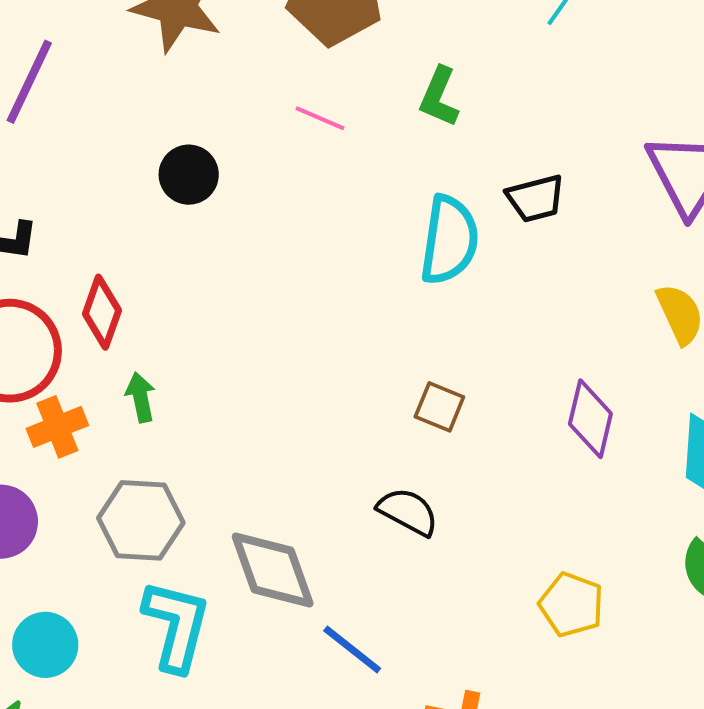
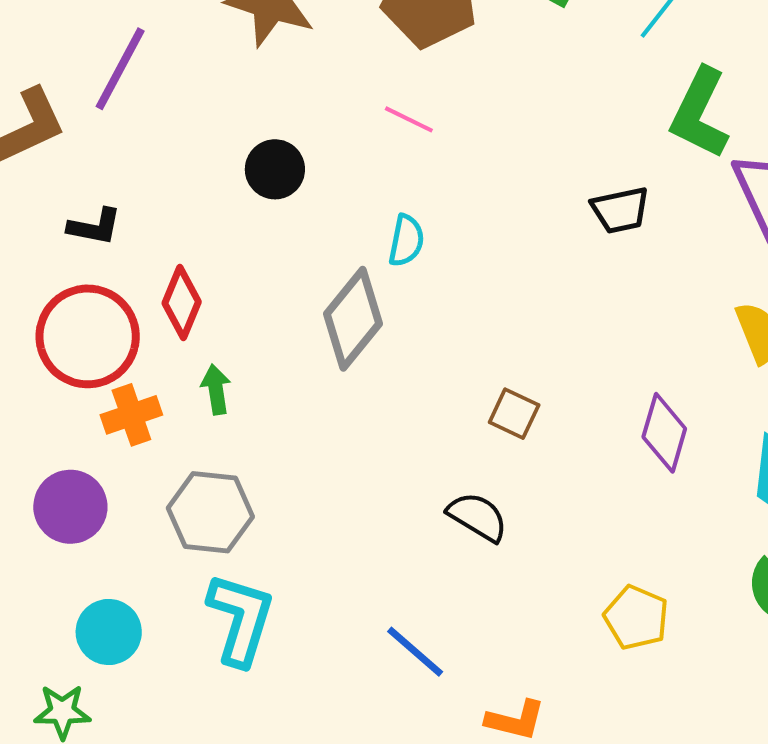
green L-shape: (439, 97) -> (700, 113), moved, size x1.5
cyan semicircle: (449, 240) -> (406, 241), moved, size x0.6
gray diamond: (273, 570) -> (353, 319), moved, turned 56

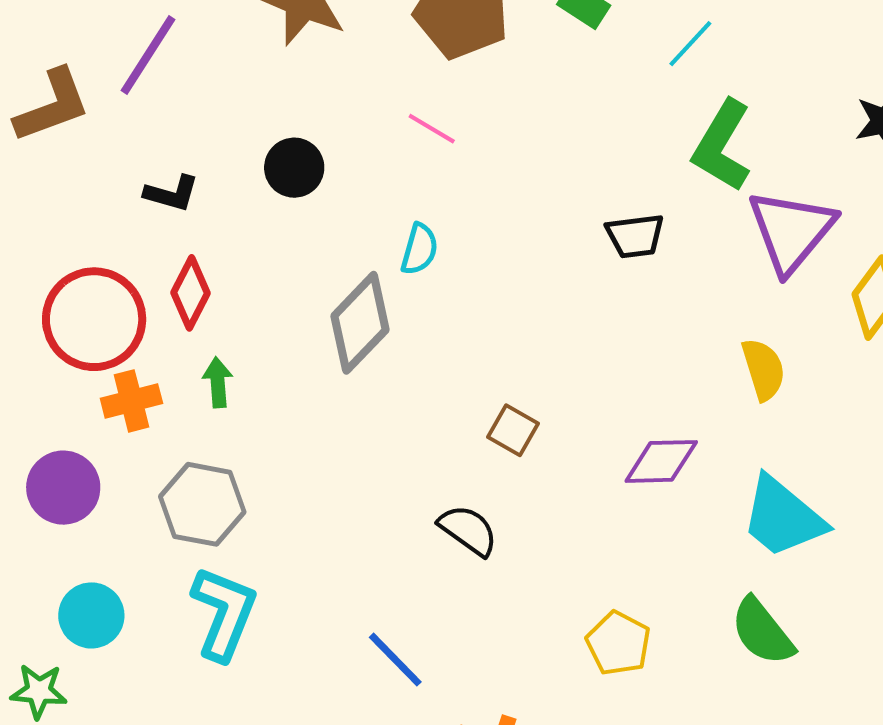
black L-shape: (95, 227) -> (172, 193), moved
purple diamond: (664, 433) -> (661, 461), turned 68

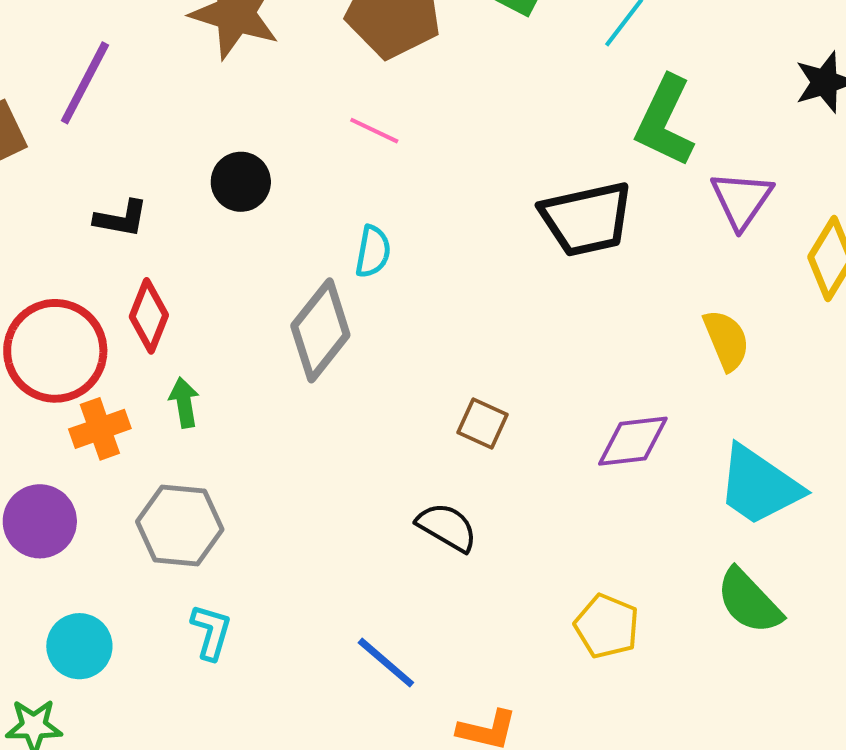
purple triangle: (791, 231) -> (742, 200), size x0.7
black trapezoid: (635, 236) -> (587, 219), size x1.6
cyan L-shape: (224, 613) -> (211, 632), size x0.6

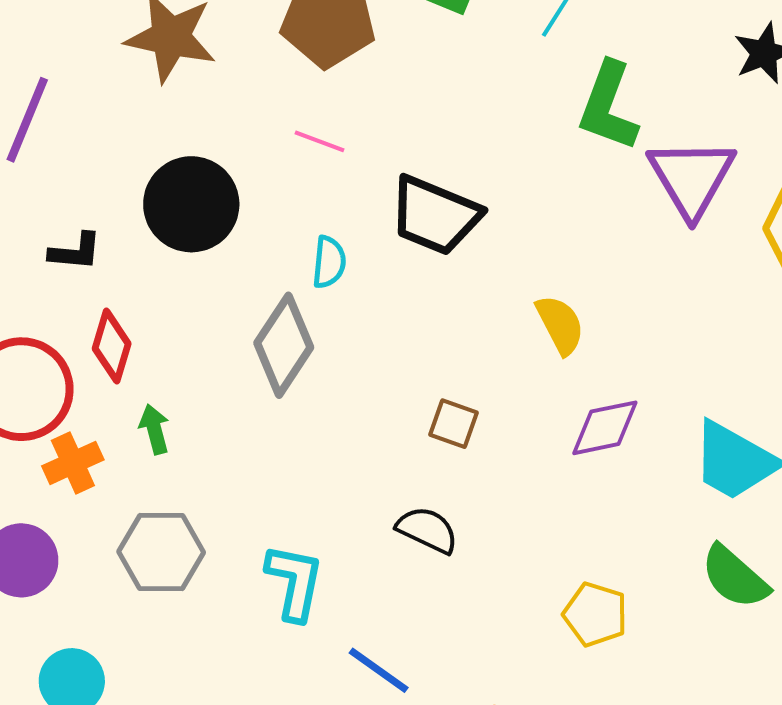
black circle: (241, 182) -> (191, 204), size x1.6
purple triangle: (742, 200) -> (692, 178), size x1.4
black trapezoid: (587, 219) -> (435, 215), moved, turned 40
yellow semicircle: (726, 340) -> (560, 325), moved
cyan L-shape: (211, 632) -> (295, 582), moved, size x1.4

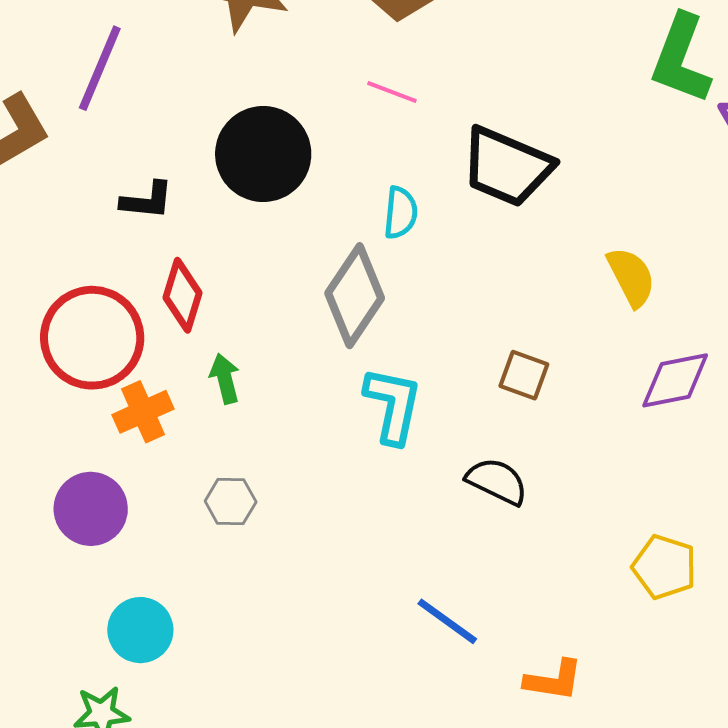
gray hexagon: (161, 552) -> (231, 502), size x0.6
cyan L-shape: (295, 582) -> (393, 405), moved

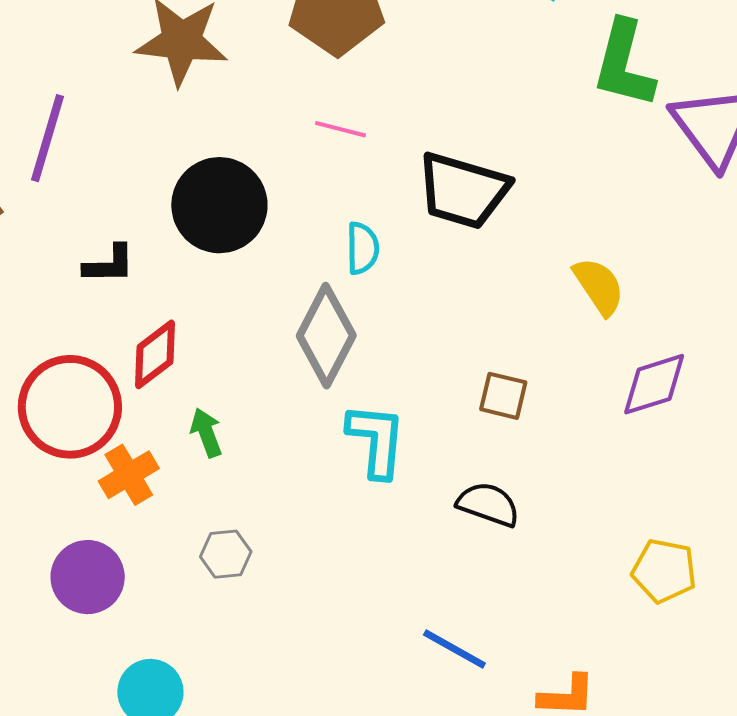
red diamond: (183, 295) -> (155, 354), turned 42

